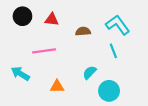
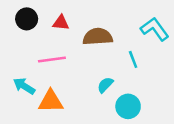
cyan L-shape: (118, 25) -> (155, 29), moved
brown semicircle: (83, 31) -> (98, 37), size x1.6
orange triangle: (57, 87) -> (51, 101), moved, size x1.5

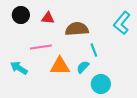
cyan L-shape: (155, 29) -> (122, 23), turned -105
cyan line: (133, 59) -> (94, 50), moved
orange triangle: (51, 101) -> (60, 66), moved

